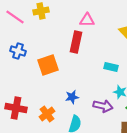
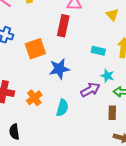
blue star: (72, 97) -> (59, 69), moved, size x1.5
purple arrow: (103, 106) -> (90, 90), turned -42

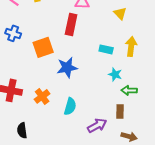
purple arrow: (90, 90) -> (97, 125), moved

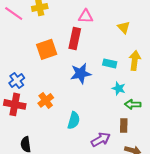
blue cross: (13, 33) -> (17, 80), moved, turned 35
orange square: (43, 47) -> (47, 49), moved
blue star: (67, 67) -> (81, 73), moved
orange cross: (42, 96) -> (46, 100), moved

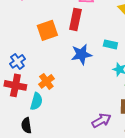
cyan semicircle: (74, 120) -> (36, 101), moved

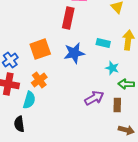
orange square: (47, 30) -> (40, 49), moved
purple arrow: (101, 120) -> (94, 98), moved

